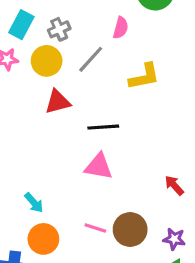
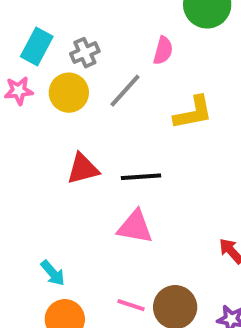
red triangle: (58, 102) -> (83, 169), moved

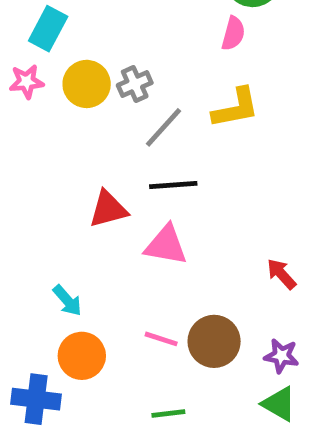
pink semicircle: (163, 51) -> (233, 33), moved
gray cross: (85, 53) -> (135, 84), moved
gray line: (125, 91) -> (164, 127), moved
red triangle: (83, 169) -> (108, 209), moved

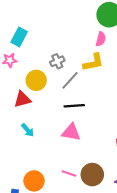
yellow circle: (87, 84) -> (36, 80), moved
yellow L-shape: (236, 108) -> (93, 62), moved
red triangle: (108, 209) -> (22, 99), moved
cyan arrow: (67, 300) -> (28, 130), moved

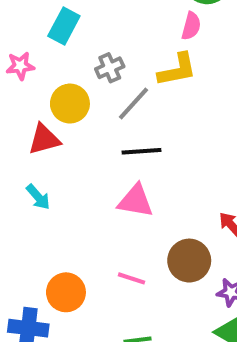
cyan rectangle: (19, 37) -> (64, 26), moved
cyan arrow: (28, 130) -> (38, 197), moved
brown circle: (92, 175) -> (189, 261), moved

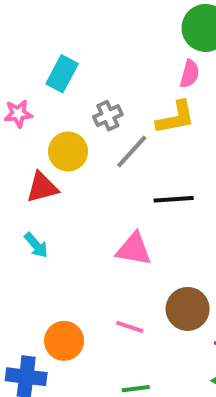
black line: (141, 151) -> (174, 199), moved

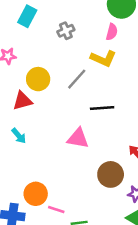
cyan rectangle: (62, 74) -> (27, 16), moved
gray cross: (108, 116) -> (66, 31), moved
yellow L-shape: (176, 118) -> (103, 59), turned 35
pink line: (130, 327) -> (56, 210), moved

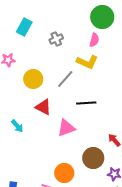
red triangle: (22, 101) -> (43, 107), moved, turned 42
pink triangle: (78, 138) -> (66, 128), turned -30
orange circle: (36, 194) -> (64, 173), moved

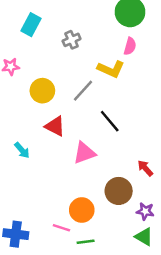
pink semicircle: (94, 40) -> (130, 46), moved
black line: (86, 103) -> (110, 121), turned 54

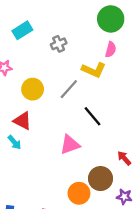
cyan rectangle: (31, 25) -> (22, 30), turned 30
red triangle: (55, 126) -> (22, 121), moved
orange circle: (82, 210) -> (79, 193), moved

